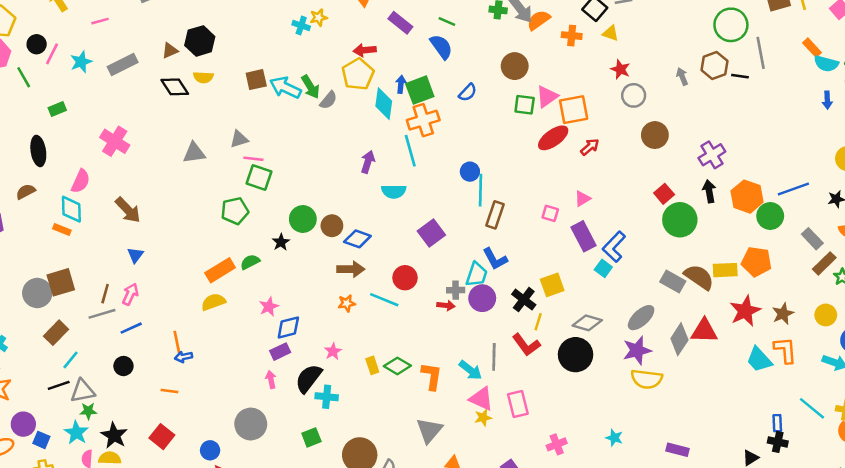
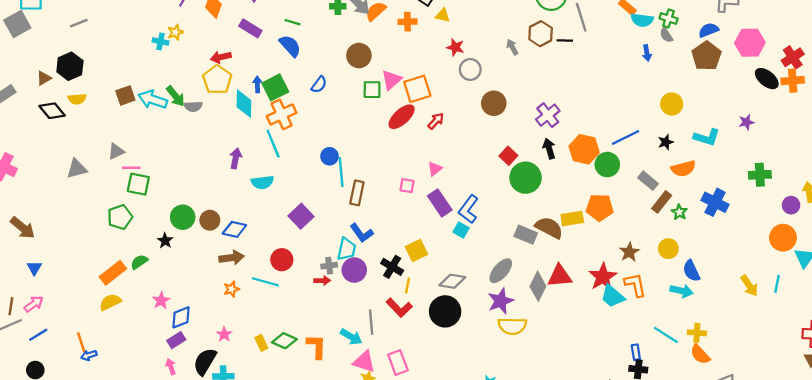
gray semicircle: (328, 100) -> (193, 106), turned 54
pink arrow: (130, 294) -> (34, 304), turned 36
red star: (745, 311) -> (603, 277), moved

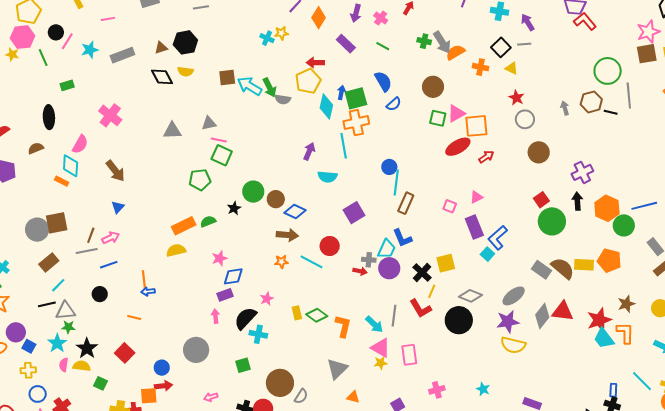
blue semicircle: (290, 46) -> (383, 81), moved

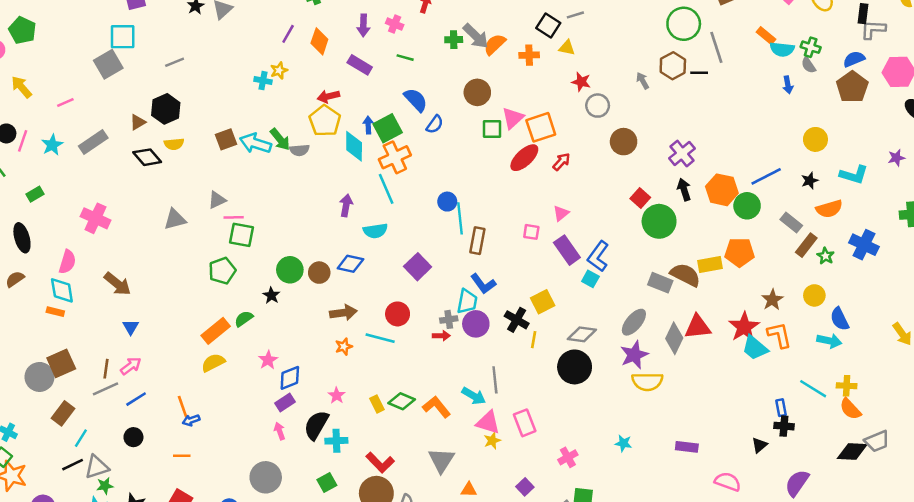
blue diamond: (295, 211) -> (350, 264), moved
red L-shape: (421, 308) -> (380, 463), moved
orange L-shape: (343, 326) -> (437, 407), turned -40

